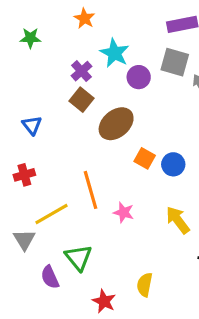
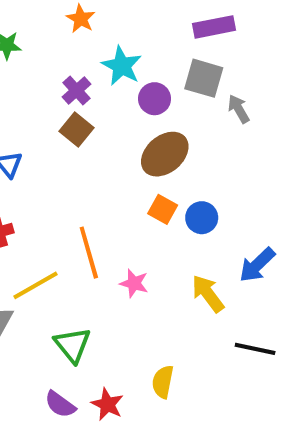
brown ellipse: (116, 124) -> (165, 154), moved
purple semicircle: (50, 277) -> (60, 404), moved, turned -30

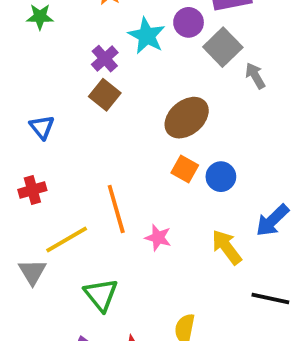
gray square: (204, 78) -> (223, 47), turned 30
purple circle: (155, 99) -> (189, 22), moved

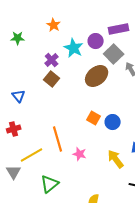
brown ellipse: (187, 118) -> (97, 76), moved
green triangle: (101, 295) -> (50, 184), turned 30

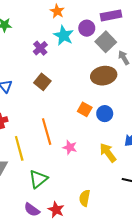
orange star: (54, 25) -> (57, 11), moved
brown ellipse: (97, 76) -> (104, 76), moved, turned 30
brown square: (52, 79) -> (42, 82), moved
yellow line: (32, 155) -> (19, 148), turned -75

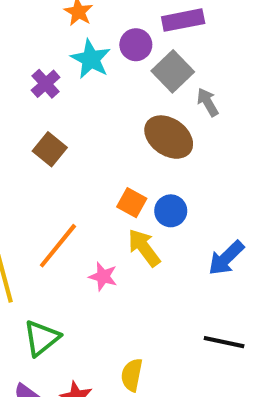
brown ellipse: (104, 76) -> (169, 137), turned 45
orange line: (47, 132) -> (58, 246), turned 55
yellow arrow: (108, 153) -> (144, 248), moved

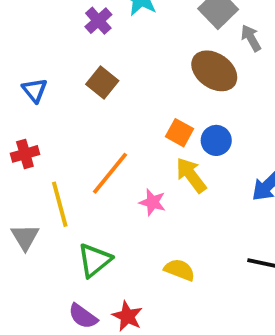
yellow semicircle: (132, 375) -> (179, 270), moved, turned 100

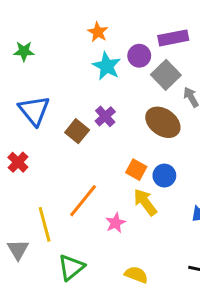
purple cross: (98, 21) -> (105, 116), moved
blue triangle: (35, 90) -> (34, 110), moved, size x1.6
red cross: (25, 154) -> (18, 162), moved, turned -30
pink star: (152, 202) -> (116, 223), turned 30

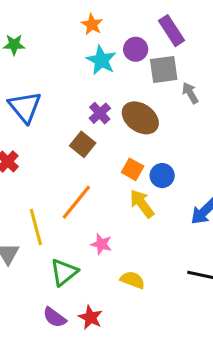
purple rectangle: (173, 38) -> (171, 31), turned 68
gray square: (166, 75) -> (164, 70), turned 36
brown ellipse: (163, 122) -> (140, 118), moved
brown square: (77, 131) -> (83, 144), moved
pink star: (116, 223) -> (101, 244), moved, turned -30

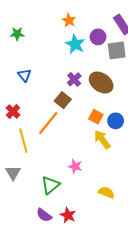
blue triangle: (25, 107) -> (24, 75), size x0.6
orange line: (76, 202) -> (48, 123), moved
yellow line: (36, 227) -> (23, 141), moved
yellow semicircle: (133, 280) -> (106, 192), moved

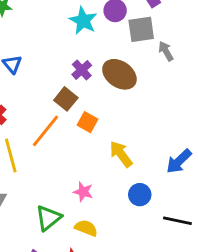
orange square: (96, 117) -> (88, 122), moved
blue circle: (116, 121) -> (140, 195), moved
yellow semicircle: (106, 192) -> (86, 228), moved

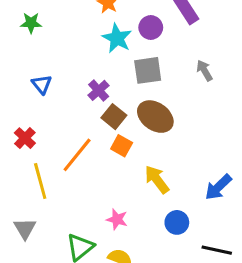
gray square: (141, 29) -> (148, 70), moved
purple cross: (82, 70) -> (99, 90), moved
brown ellipse: (119, 74) -> (155, 117), moved
brown square: (66, 99) -> (114, 117), moved

